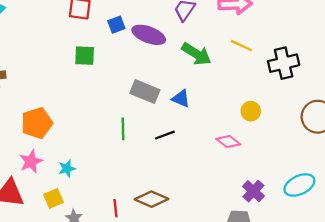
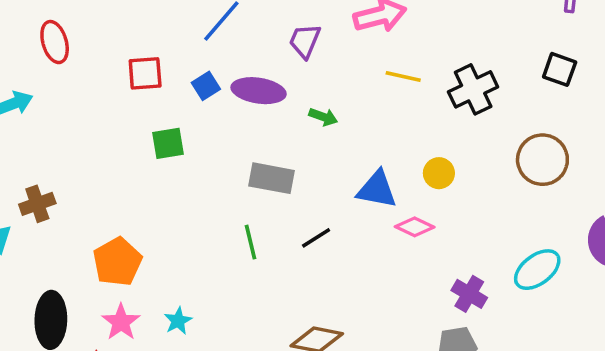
green arrow: (196, 54) -> (323, 117), moved, size x0.6
blue triangle: (181, 99) -> (377, 189), moved, size x1.4

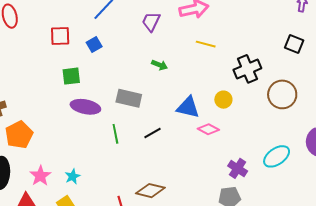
black cross: (473, 89) -> (247, 69), moved
purple ellipse: (259, 91) -> (85, 107), moved
orange pentagon: (117, 262) -> (19, 135), moved

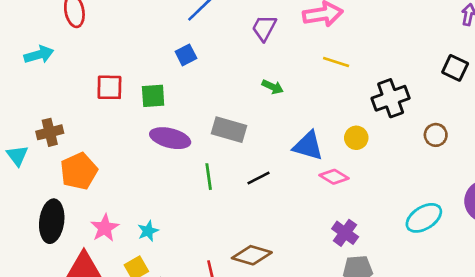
red square: (60, 36) -> (109, 87), moved
brown circle: (282, 94) -> (436, 135), size x0.6
purple cross: (238, 168) -> (345, 233), moved

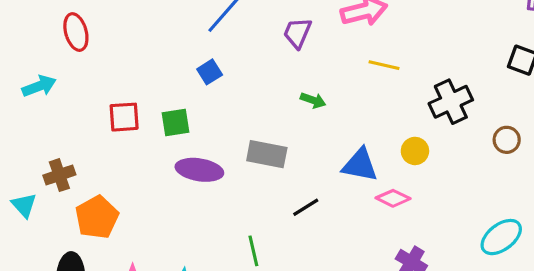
green line: (209, 177) -> (253, 251), moved

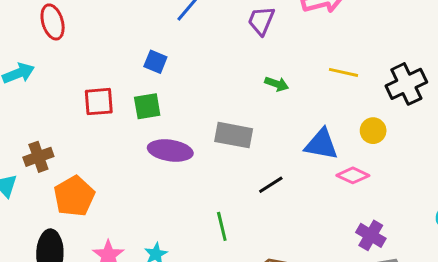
yellow line: (384, 65) -> (343, 72), moved
blue square: (210, 72) -> (155, 62), moved, turned -35

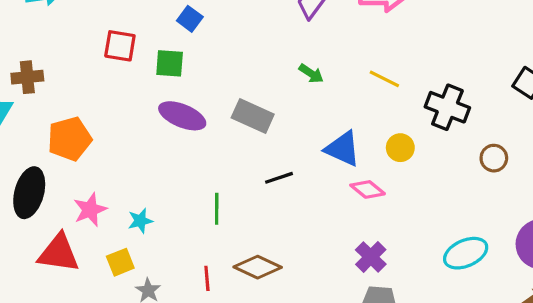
black cross: (406, 84) -> (447, 107), turned 33
brown cross: (38, 157) -> (27, 77), moved

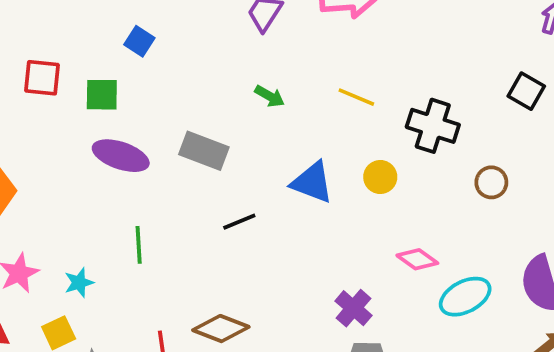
blue square: (190, 19) -> (139, 41), moved
pink diamond: (368, 189) -> (417, 259), moved
green line: (217, 209) -> (139, 245), moved

